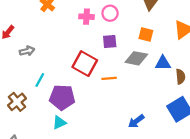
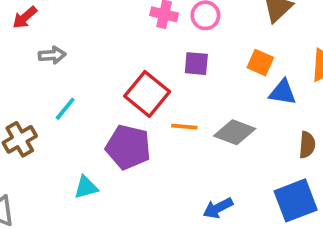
gray diamond: (136, 58) -> (235, 132), moved
blue triangle: (163, 63) -> (283, 92), moved
purple pentagon: (62, 97) -> (128, 147), moved

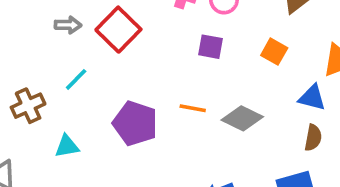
blue triangle: (283, 92) -> (312, 98), moved
red square: (147, 94) -> (118, 30), moved
cyan triangle: (86, 187) -> (67, 146), moved

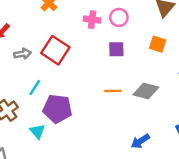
purple pentagon: (135, 123) -> (57, 109), moved
cyan triangle: (67, 146) -> (37, 131), turned -49

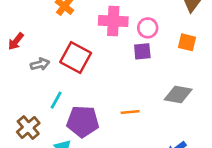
pink circle: (119, 17) -> (148, 28), moved
pink cross: (92, 20) -> (113, 21), size x1.5
orange line: (113, 91) -> (130, 112), moved

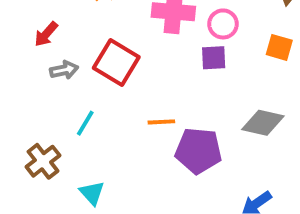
red arrow: (16, 41) -> (46, 34), moved
orange line: (130, 112) -> (161, 122), moved
purple pentagon: (83, 121) -> (198, 151), moved

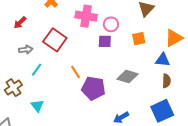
orange square: (279, 47) -> (139, 39), turned -32
gray arrow: (64, 70) -> (26, 50), moved
orange line: (161, 122) -> (76, 72), turned 56

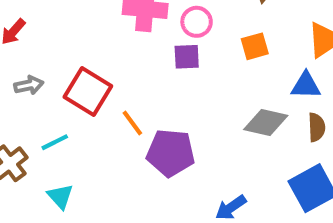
red square: (55, 40) -> (88, 92), moved
cyan line: (37, 70) -> (55, 142), moved, turned 32
gray diamond: (127, 77) -> (266, 122), moved

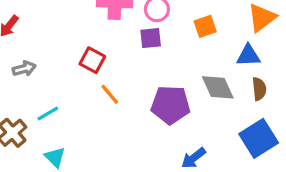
red square: (88, 92) -> (92, 60), moved, size x0.7
gray diamond: (266, 122) -> (218, 87), turned 56
purple pentagon: (171, 153) -> (170, 105), moved

